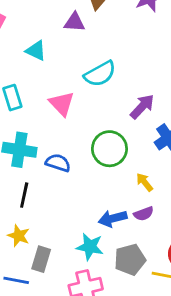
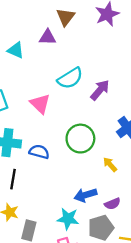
cyan triangle: (36, 51) -> (16, 50), moved
purple arrow: (142, 107) -> (100, 90), moved
purple semicircle: (144, 214) -> (112, 204), moved

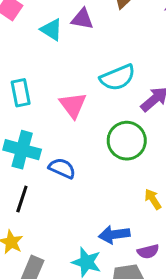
purple triangle: (48, 37) -> (82, 19), moved
green circle: (80, 139) -> (127, 141), moved

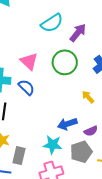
pink triangle: (73, 105) -> (29, 61), moved
blue semicircle: (62, 168) -> (26, 87), turned 30

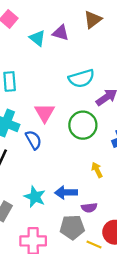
cyan star: (53, 145) -> (35, 197), moved

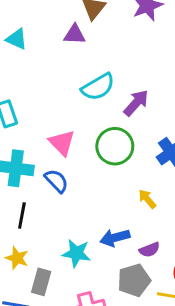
purple triangle: (61, 33) -> (75, 34), moved
cyan triangle: (37, 38) -> (17, 39), moved

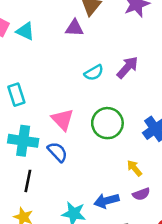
cyan semicircle: (98, 87) -> (94, 73), size x0.7
purple arrow: (136, 103) -> (127, 67), moved
purple semicircle: (149, 250) -> (141, 194), moved

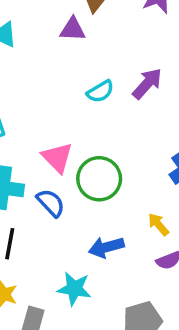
green circle: (107, 123) -> (99, 179), moved
blue arrow: (107, 201) -> (106, 247), moved

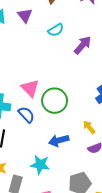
purple triangle: (73, 29) -> (25, 15), moved, turned 49
cyan semicircle: (100, 91) -> (56, 30), moved

